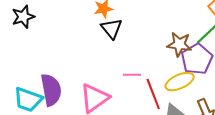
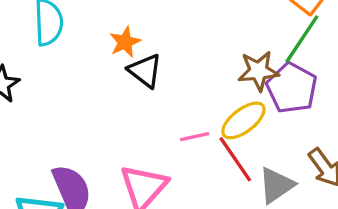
yellow ellipse: (180, 82) -> (243, 120), moved

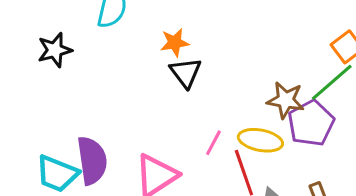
yellow ellipse: (243, 120) -> (260, 140), turned 33
pink line: (195, 137) -> (213, 143), turned -65

